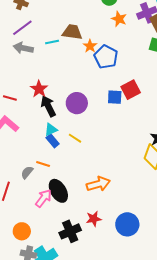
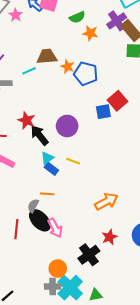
black ellipse: (58, 191) -> (40, 220), moved
pink arrow: (43, 198) -> (55, 228), turned 126
orange circle: (22, 231) -> (58, 269), moved

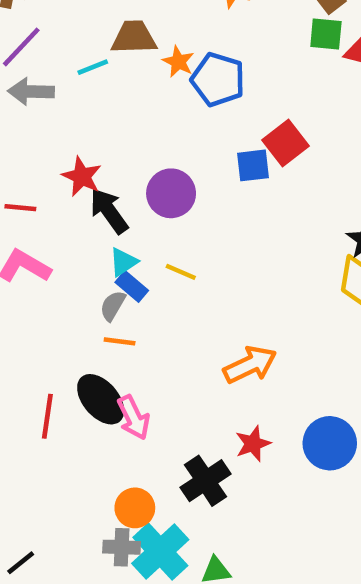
gray semicircle: (33, 206) -> (113, 306), moved

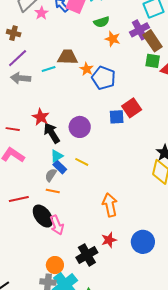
orange arrow: (250, 365) -> (110, 205), turned -80
red line: (47, 416) -> (19, 199), moved, turned 66

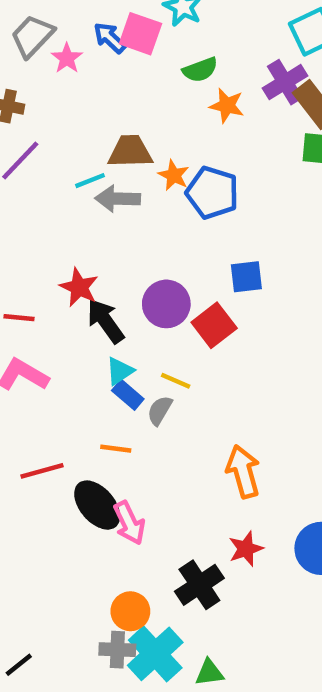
gray arrow: (21, 78) -> (118, 199), moved
red square: (132, 108) -> (214, 325), moved
gray semicircle: (51, 175) -> (160, 410), moved

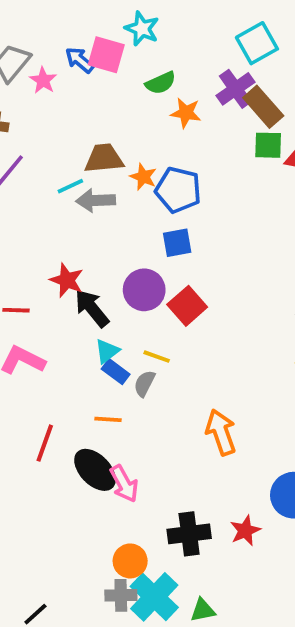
blue square: (246, 277) -> (177, 243), moved
red line: (42, 471) -> (45, 443), turned -51
red star: (246, 549) -> (245, 531), moved
black cross: (199, 585) -> (189, 534), turned 30

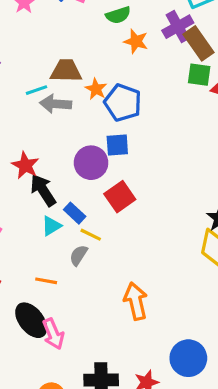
purple circle: (144, 290) -> (91, 163), moved
blue rectangle: (116, 372) -> (75, 213), moved

